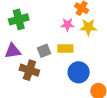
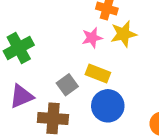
yellow rectangle: (65, 48) -> (98, 74), turned 35
blue circle: (79, 72) -> (108, 106), moved

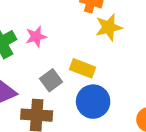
pink star: (92, 38) -> (36, 37), moved

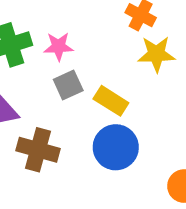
gray square: (51, 80) -> (68, 85), moved

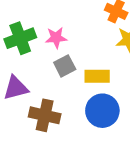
yellow rectangle: (111, 101) -> (97, 76), turned -30

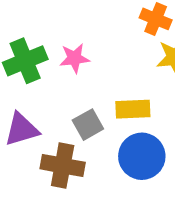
gray square: (65, 66) -> (88, 125), moved

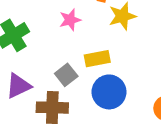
pink star: (74, 58) -> (70, 20), moved

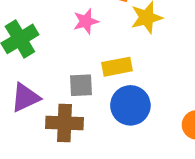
gray square: (66, 75) -> (81, 85), turned 35

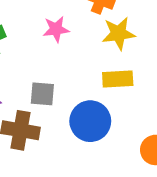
yellow rectangle: (117, 67) -> (118, 79), moved

